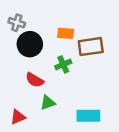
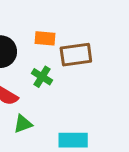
green cross: (63, 64) -> (42, 77), turned -35

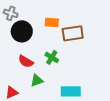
green cross: (42, 77) -> (52, 57), moved

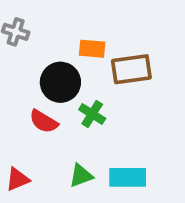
black circle: (22, 31) -> (60, 82), moved
green triangle: (37, 80) -> (81, 176), moved

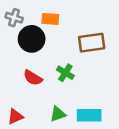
orange rectangle: (92, 49) -> (50, 19), moved
black circle: (60, 82) -> (32, 39), moved

